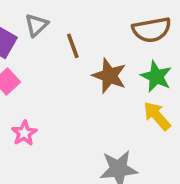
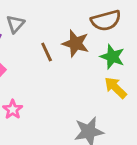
brown line: (73, 46) -> (47, 52), moved
brown star: (109, 76) -> (76, 43), moved

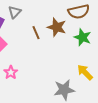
yellow arrow: (116, 88) -> (85, 72), moved

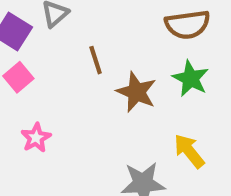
brown star: (57, 27) -> (136, 92), moved

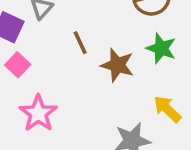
pink star: (36, 138) -> (38, 113), size x1.5

